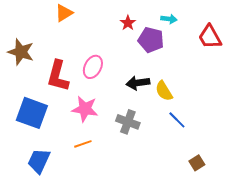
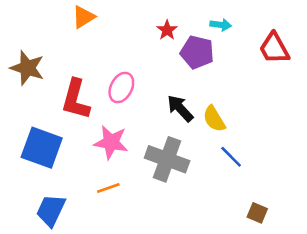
black arrow: (138, 83) -> (180, 108), turned 55
gray cross: (128, 122) -> (167, 159), size x1.4
brown square: (197, 163) -> (257, 213), turned -35

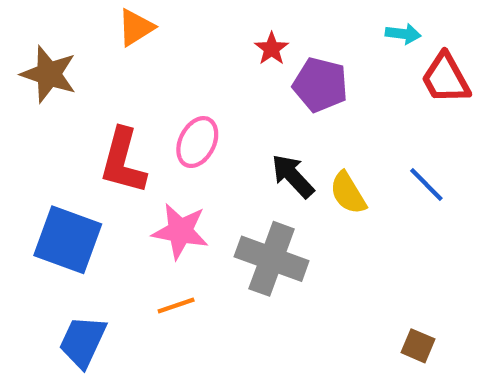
cyan arrow: (221, 25) -> (403, 34), moved
brown star: (27, 68) -> (49, 74), moved
blue line: (231, 157) -> (426, 185), moved

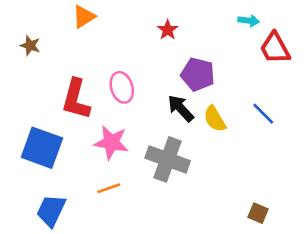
brown star: (49, 74) -> (30, 46), size x0.6
purple pentagon: (320, 85) -> (198, 74), moved
pink ellipse: (197, 142) -> (122, 87), turned -44

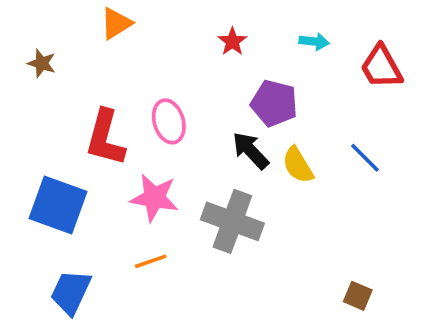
cyan arrow: (249, 21) -> (314, 42), moved

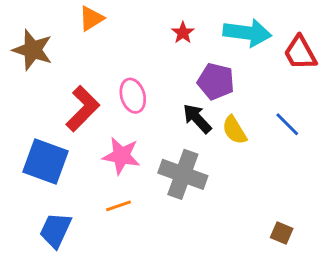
cyan arrow: (314, 42) -> (247, 33), size x2.0
brown star: (42, 63) -> (33, 50), size x1.8
red L-shape: (105, 138) -> (83, 109), turned -150

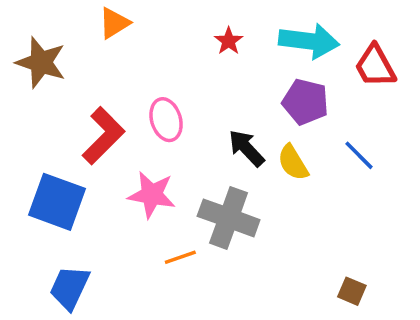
purple pentagon: (216, 81) -> (305, 102), moved
orange line: (118, 206) -> (180, 257), moved

